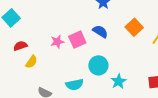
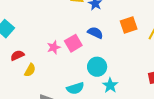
orange square: (134, 27) -> (129, 25), turned 30
cyan star: (119, 81) -> (110, 85), moved

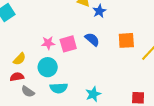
red semicircle: (17, 55) -> (17, 77), moved
cyan circle: (97, 67) -> (48, 67), moved

